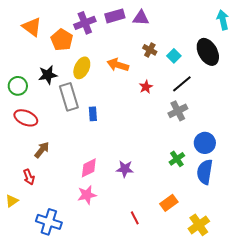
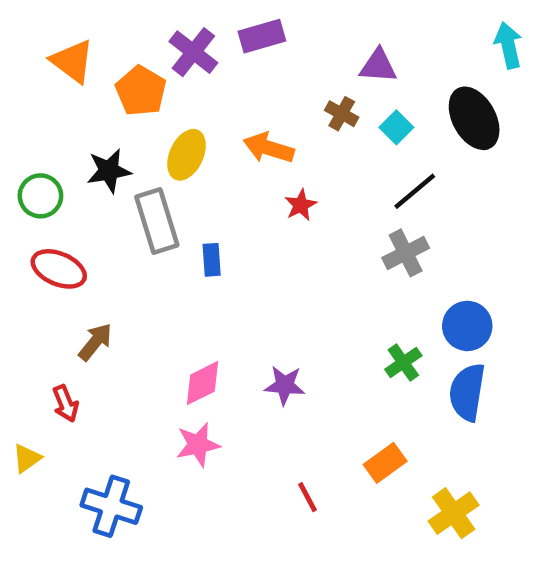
purple triangle: (141, 18) -> (378, 66), moved
purple cross: (85, 23) -> (193, 52), turned -30
red star: (146, 87) -> (301, 205), moved

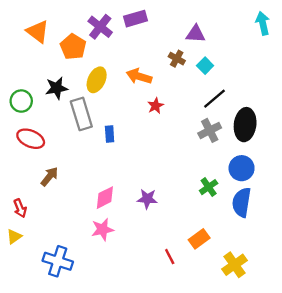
black ellipse: (474, 118) -> (245, 125), moved, turned 36
red arrow: (66, 404) -> (20, 208), moved
red line: (307, 497) -> (170, 257), moved

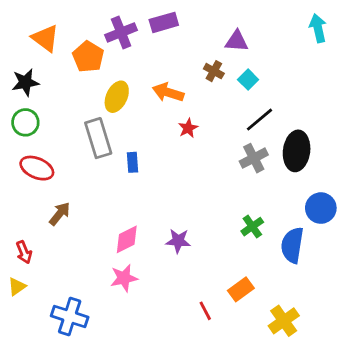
purple cross: (100, 27) -> (121, 32), turned 30
black star: (57, 88) -> (25, 82), moved
blue circle: (242, 168) -> (321, 208), moved

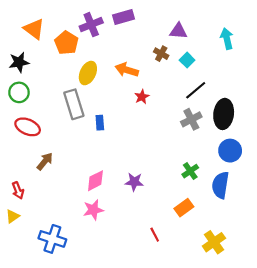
cyan arrow: (318, 28) -> (227, 39), moved
blue circle: (321, 208) -> (230, 151), moved
orange rectangle: (241, 289) -> (184, 208), moved

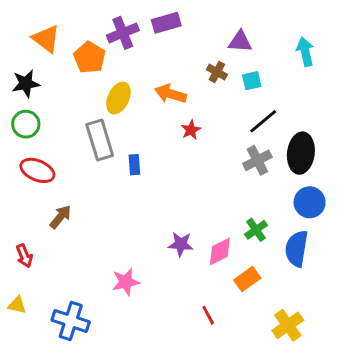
cyan square: (187, 60) -> (252, 81), turned 32
pink diamond: (95, 181) -> (220, 252), moved
yellow triangle: (13, 216) -> (17, 305), moved, turned 48

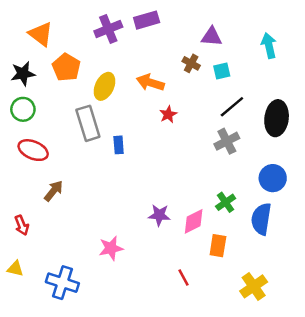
orange pentagon: (90, 58) -> (66, 67), moved
black ellipse: (301, 153) -> (277, 118), moved
orange rectangle: (247, 279) -> (218, 246), turned -45

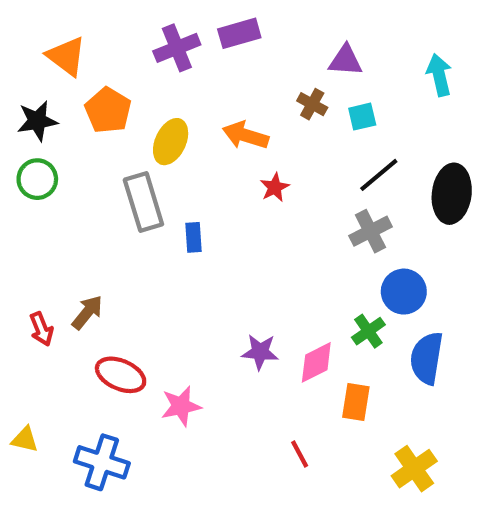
red ellipse: (33, 150) -> (121, 375), moved
blue circle: (273, 178) -> (404, 292), moved
red arrow: (22, 225) -> (41, 329), moved

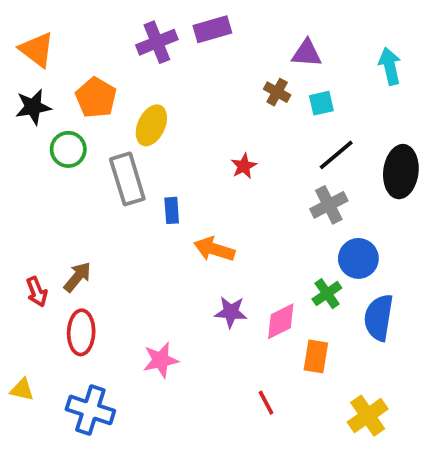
orange triangle: (66, 56) -> (37, 50), moved
orange arrow: (246, 135) -> (214, 249), moved
green circle: (37, 179) -> (68, 149), moved
red ellipse: (121, 375) -> (81, 332), moved, turned 69

